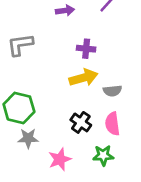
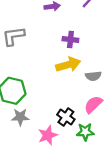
black cross: (81, 122) -> (66, 117), moved
pink semicircle: (112, 124) -> (93, 104), turned 54

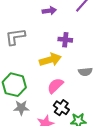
yellow arrow: (68, 65) -> (50, 60), moved
pink semicircle: (93, 104) -> (55, 86), moved

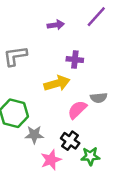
pink semicircle: (55, 86) -> (77, 110), moved
gray star: (21, 108) -> (34, 135), moved

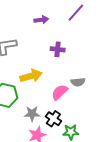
yellow arrow: (57, 83) -> (31, 76), moved
gray star: (34, 135) -> (32, 114), moved

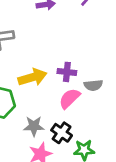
purple cross: (58, 49) -> (67, 72), moved

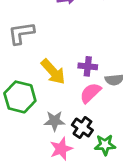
yellow arrow: (32, 77) -> (53, 72), turned 64

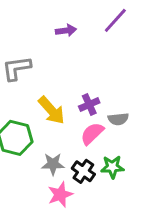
purple cross: (88, 66) -> (89, 105), turned -30
green star: (105, 145) -> (112, 167), moved

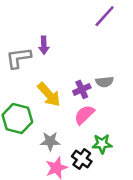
purple arrow: (66, 30) -> (44, 45), moved, turned 96
gray semicircle: (118, 119) -> (105, 82), moved
black cross: (83, 171) -> (82, 159), moved

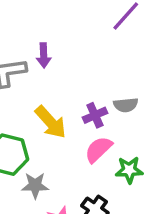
gray star: (50, 141) -> (35, 185), moved
green star: (102, 144) -> (129, 170), moved

